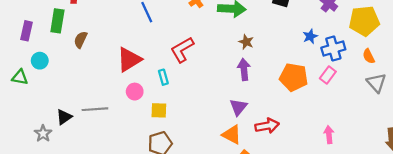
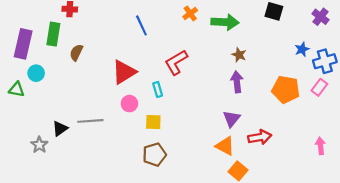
purple rectangle: (26, 31) -> (23, 44), size x1.5

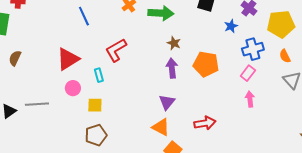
blue star: (302, 49) -> (231, 26), moved
brown semicircle: (76, 53) -> (15, 58), moved
orange pentagon: (286, 89) -> (206, 64), moved
red arrow: (260, 137) -> (205, 123), moved
pink arrow: (321, 146) -> (250, 99), moved

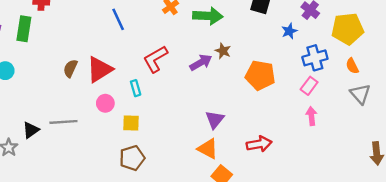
brown semicircle: (15, 58) -> (70, 68), moved
purple arrow: (172, 68) -> (201, 63), moved, turned 66

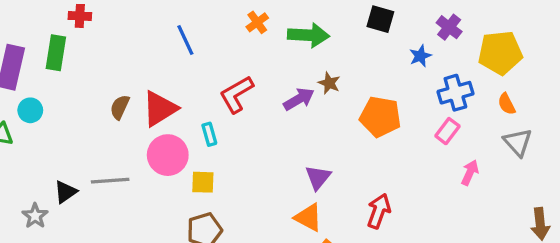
pink circle: (105, 103) -> (168, 155), size x1.6
pink arrow: (311, 116) -> (470, 173), moved, turned 30
red arrow: (259, 144) -> (379, 211), turned -60

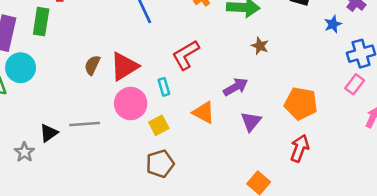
purple arrow: (299, 99) -> (236, 87), moved
cyan circle: (30, 110) -> (21, 68), size x1.5
orange pentagon: (380, 117) -> (301, 104), moved
yellow square: (203, 182) -> (159, 125), turned -30
orange triangle: (308, 217) -> (204, 112), moved

